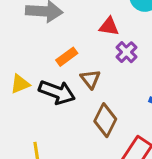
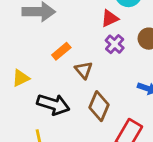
red triangle: (109, 26) -> (110, 18), moved, turned -30
black arrow: (57, 92) -> (53, 104), moved

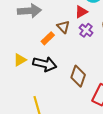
brown triangle: (84, 70) -> (63, 27), moved
black arrow: (53, 104) -> (45, 64), moved

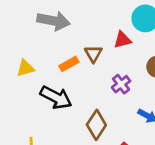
purple cross: (86, 30) -> (121, 84), moved
yellow triangle: (20, 60) -> (25, 68), moved

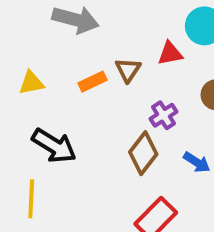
black arrow: (56, 97) -> (54, 146), moved
brown diamond: (96, 125) -> (143, 153), moved

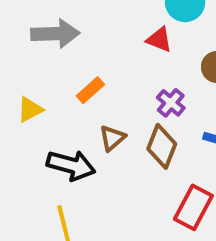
red triangle: (170, 53) -> (159, 39), turned 48
brown triangle: (128, 70) -> (112, 138), moved, turned 32

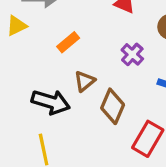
yellow triangle: (30, 110) -> (17, 26), moved
brown diamond: (162, 146) -> (113, 106), moved

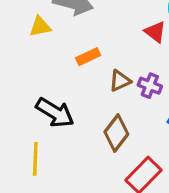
purple cross: (132, 54) -> (150, 86), turned -35
brown triangle: (84, 81) -> (120, 81), moved

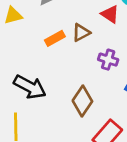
brown triangle: (120, 81) -> (81, 33), moved

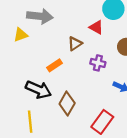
orange rectangle: (55, 38) -> (54, 65), moved
brown diamond: (82, 101) -> (67, 103), moved

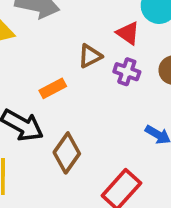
purple cross: (98, 63) -> (127, 72), moved

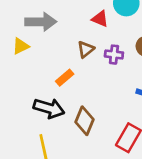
red triangle: (128, 33) -> (100, 19), moved

